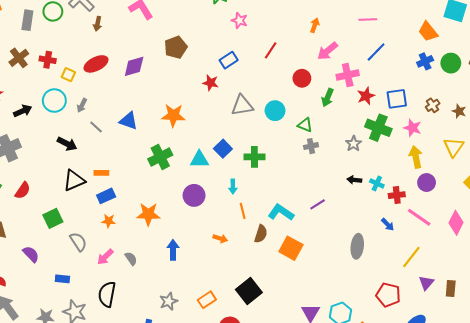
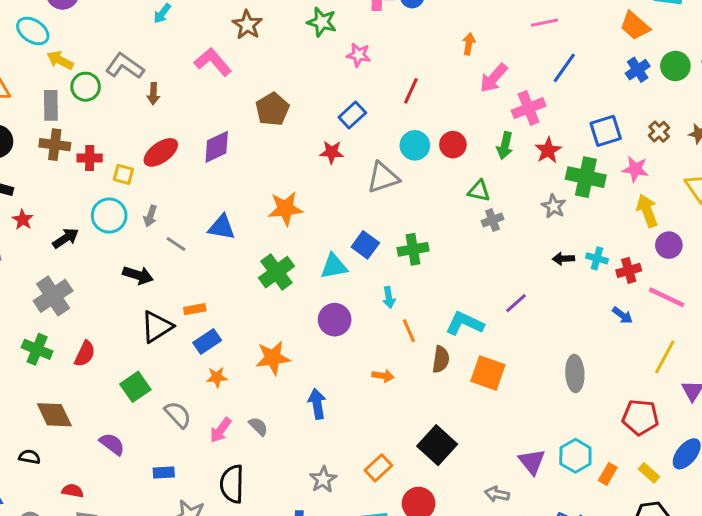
brown cross: (19, 58) -> (55, 145), moved, turned -36
red circle: (302, 78) -> (453, 145), moved
red star: (366, 96) -> (548, 150), moved
cyan circle: (275, 111) -> (415, 145), moved
gray ellipse: (357, 246) -> (575, 373), moved

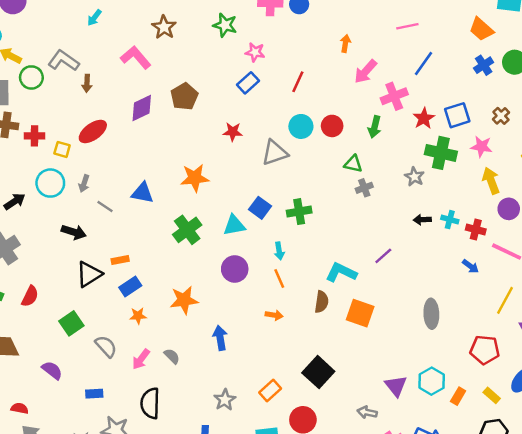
blue rectangle: (352, 115) -> (248, 83), moved
purple diamond: (217, 147) -> (142, 108), moved
red star: (548, 150) -> (424, 118), moved
red cross: (629, 270) -> (476, 230), turned 30
orange line: (409, 331) -> (279, 278), moved

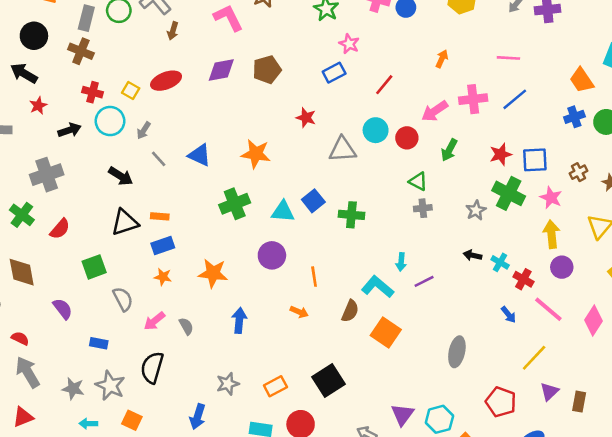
pink arrow: (366, 72) -> (435, 111), moved
pink cross: (394, 96) -> (473, 99), moved
red cross: (35, 136) -> (93, 92), moved
cyan arrow: (279, 251) -> (401, 262), moved

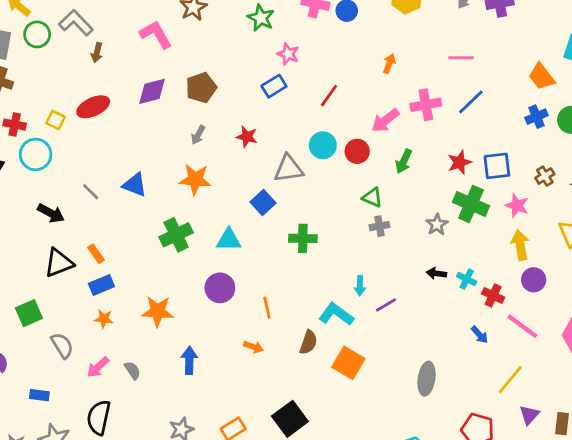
gray arrow: (144, 130) -> (198, 135), moved
blue square: (313, 201) -> (263, 202), moved
orange rectangle: (160, 216) -> (96, 254), turned 54

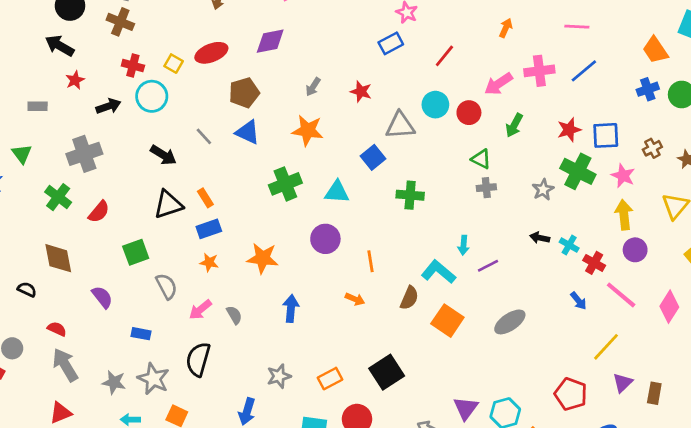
brown pentagon: (201, 88) -> (244, 93), moved
gray ellipse: (427, 379) -> (510, 322), moved, turned 44

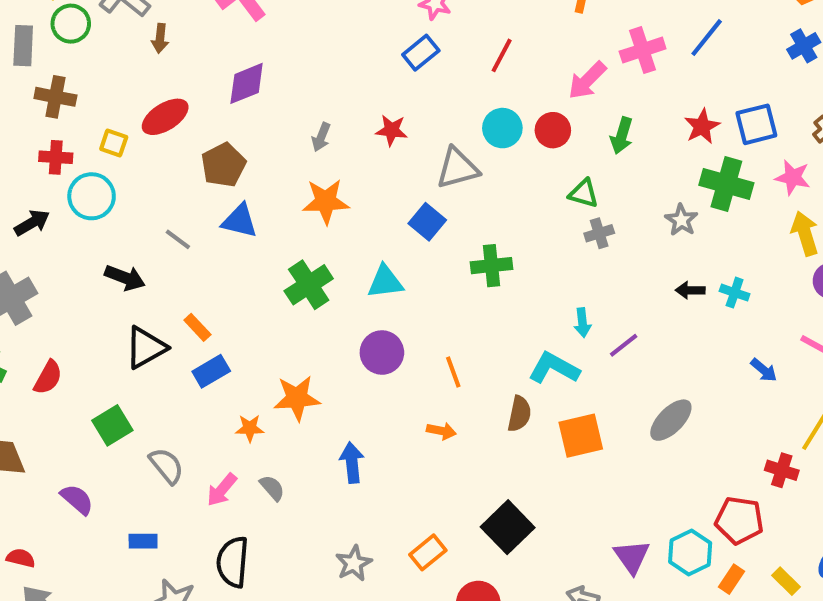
brown cross: (120, 22) -> (55, 97), moved
orange star: (209, 262) -> (250, 428), moved
red cross: (594, 263) -> (782, 470), moved
orange square: (447, 321) -> (581, 436), turned -36
red pentagon: (571, 394) -> (739, 520), moved

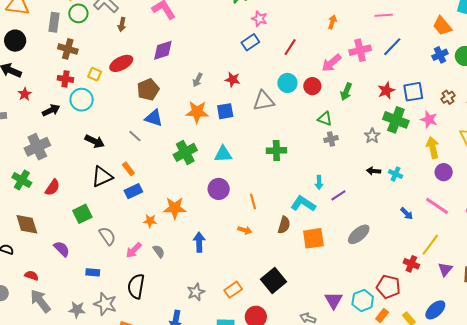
blue square: (427, 222) -> (225, 111), moved, turned 36
gray line: (178, 239) -> (135, 136), moved

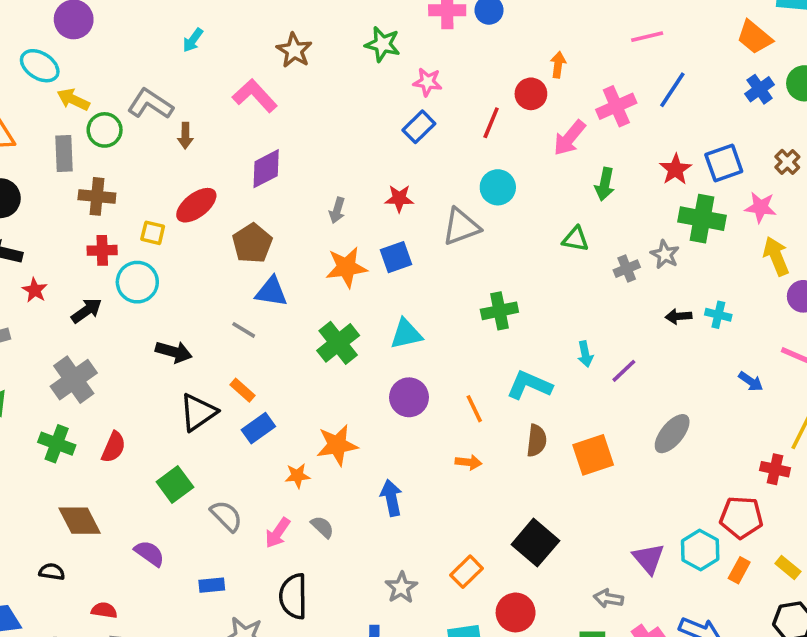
red circle: (312, 86) -> (531, 94), moved
gray cross: (331, 139) -> (627, 269), moved
cyan L-shape: (303, 204) -> (529, 385), moved

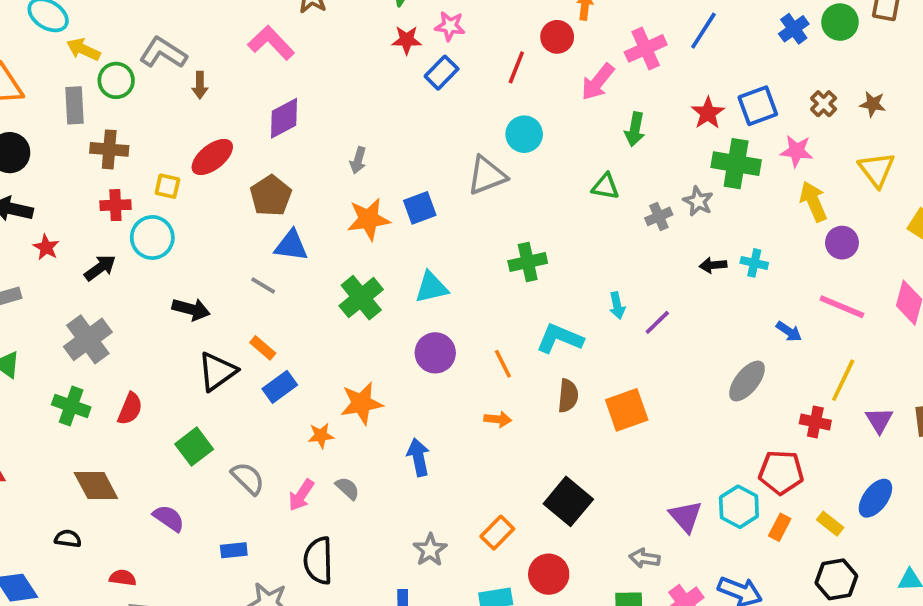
red star: (399, 198) -> (407, 40), moved
gray ellipse: (672, 434) -> (747, 381), moved

